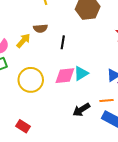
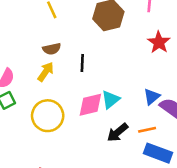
yellow arrow: (23, 41) -> (46, 72), moved
black arrow: (81, 110) -> (118, 132), moved

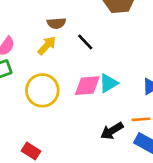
black line: (82, 63) -> (85, 42), turned -54
black arrow: (118, 132) -> (112, 131), moved

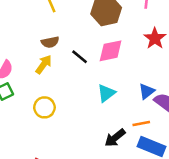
pink diamond: (87, 86) -> (111, 51), moved
yellow circle: (42, 90) -> (44, 107), size x0.7

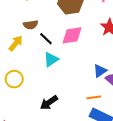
brown semicircle: (50, 42) -> (31, 25), moved
cyan triangle: (106, 93) -> (51, 59), moved
black arrow: (115, 138) -> (49, 103), moved

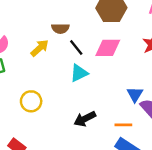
blue triangle: (100, 71) -> (135, 94), turned -32
yellow circle: (14, 79) -> (31, 101), moved
black arrow: (49, 103) -> (85, 119), moved

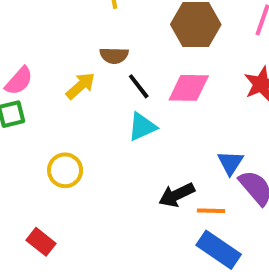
black arrow: (85, 119) -> (177, 195), moved

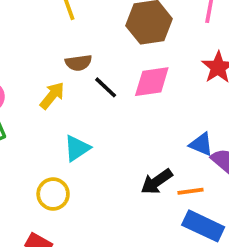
cyan triangle: (142, 127) -> (77, 148), moved
blue triangle: (230, 163) -> (201, 144), turned -30
yellow circle: (65, 170) -> (53, 194), moved

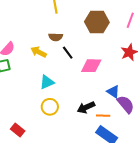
pink diamond: (152, 82) -> (91, 66), moved
yellow arrow: (52, 96) -> (39, 52), turned -112
yellow circle: (53, 194) -> (50, 107), moved

